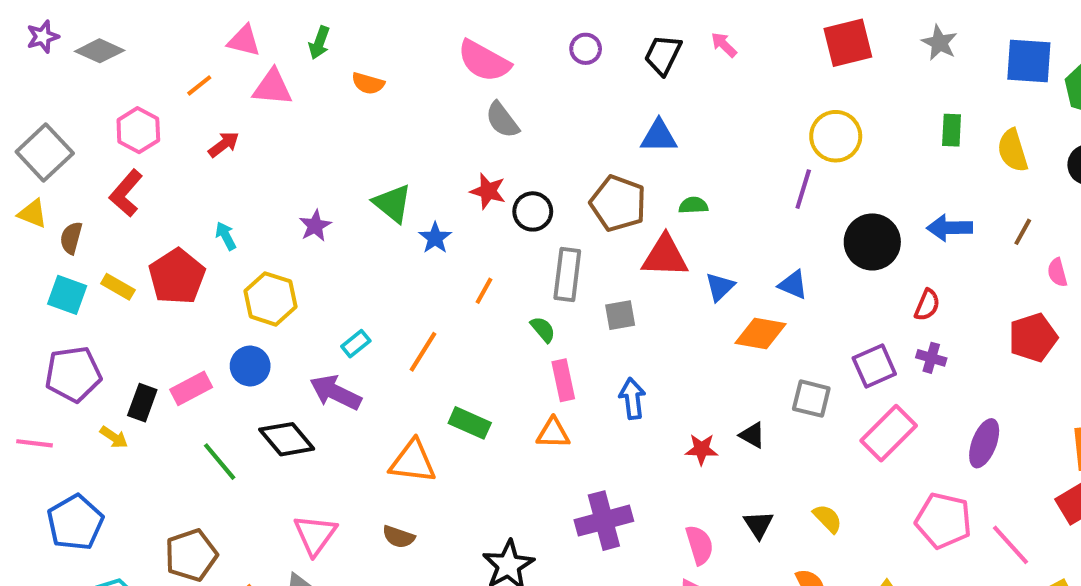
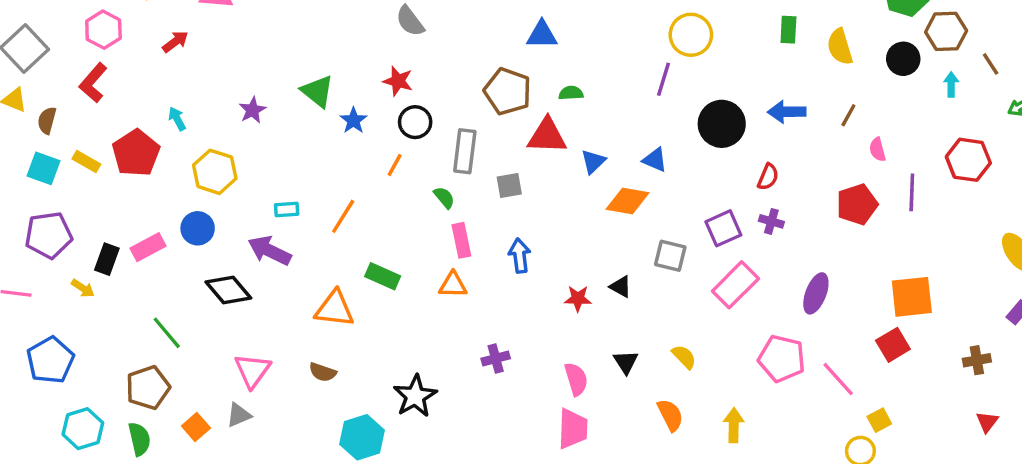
black circle: (533, 211) -> (415, 122), moved
cyan rectangle: (356, 344) -> (287, 209), turned 35
green line: (220, 462) -> (167, 333), moved
purple cross: (604, 521) -> (496, 358), size x0.6

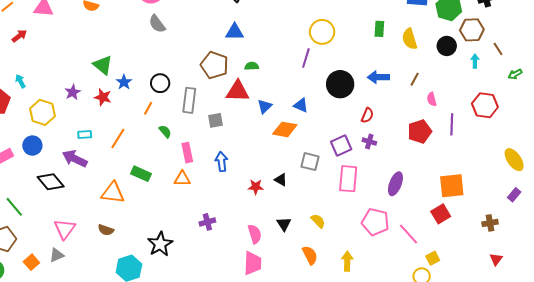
red star: (398, 81) -> (103, 97), moved
purple star: (252, 110) -> (73, 92), moved
green semicircle: (444, 197) -> (165, 131), moved
pink rectangle: (735, 285) -> (348, 179), turned -40

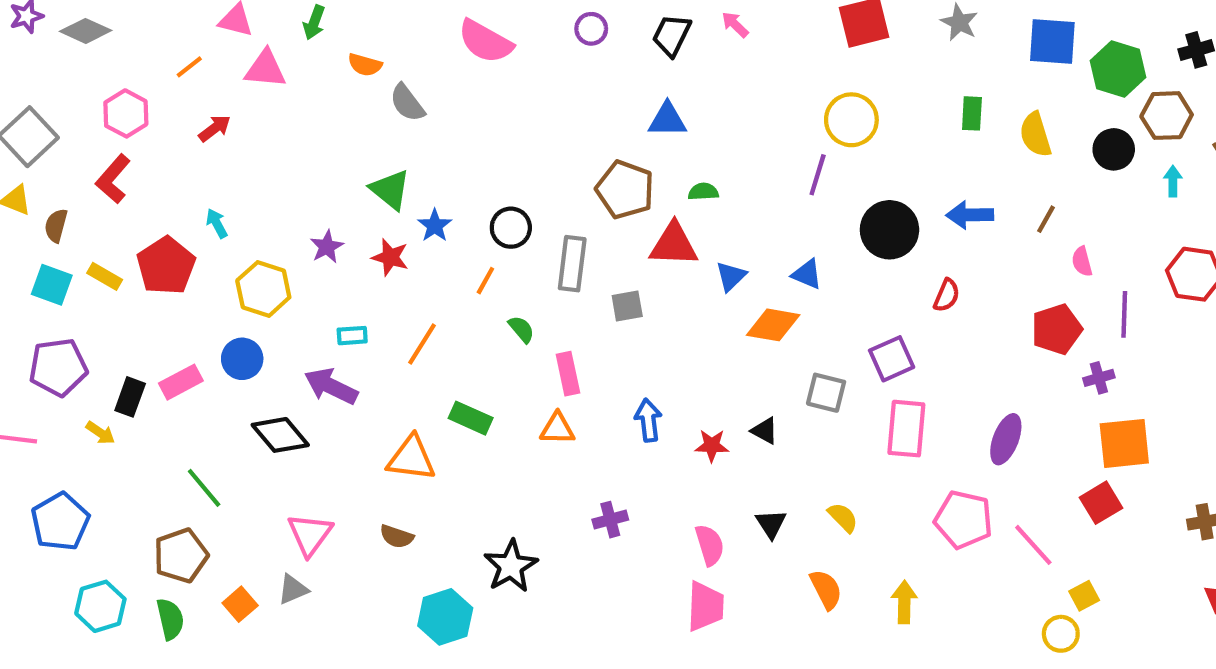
gray semicircle: (157, 24) -> (407, 103), moved
purple cross: (369, 142) -> (1099, 378), moved, turned -32
blue arrow: (221, 162) -> (648, 420), moved

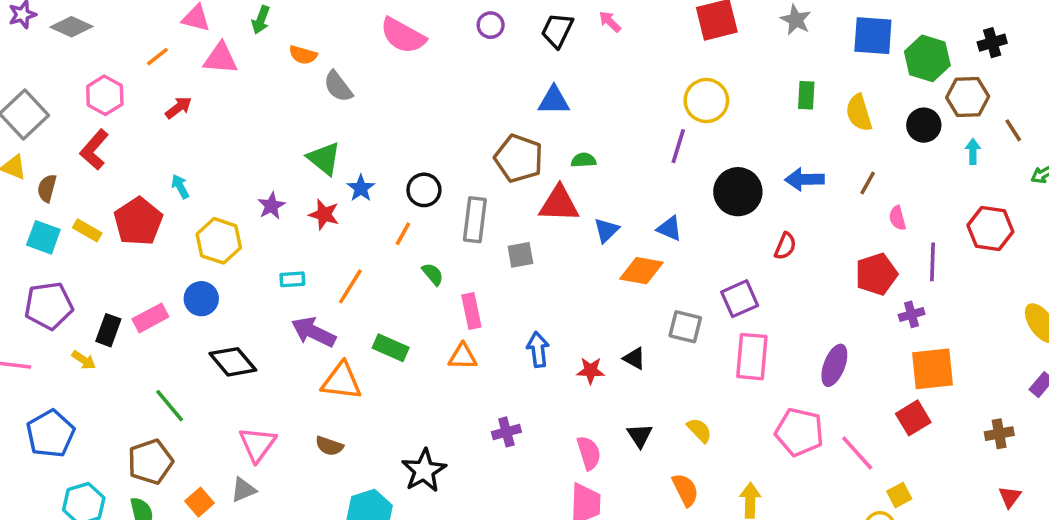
purple arrow: (331, 386) -> (313, 332), moved

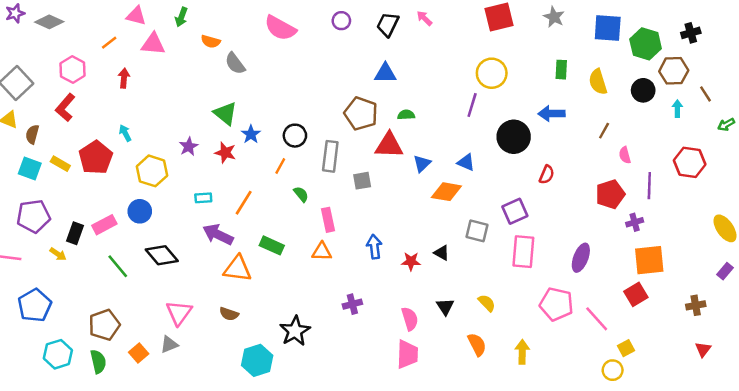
red arrow: (178, 108) -> (124, 78), turned -48
blue arrow: (805, 179) -> (552, 114), moved
green line: (170, 406) -> (118, 266), moved

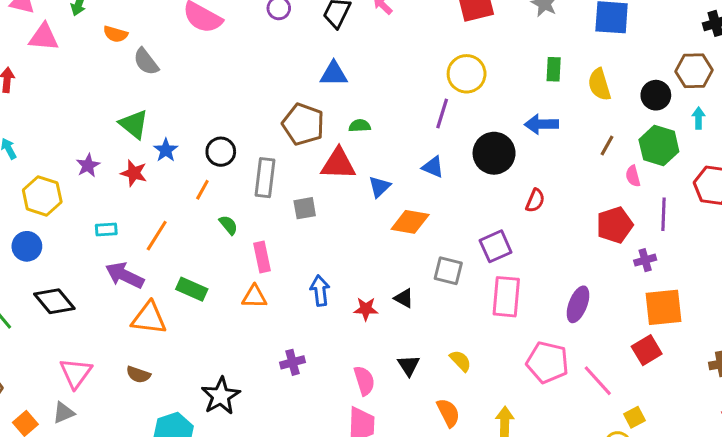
green hexagon: (646, 44) -> (659, 146), moved
blue triangle: (466, 162) -> (433, 167), moved

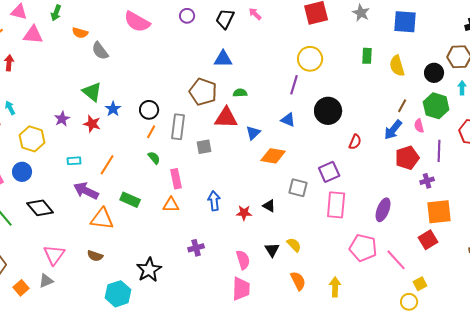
blue arrow: (541, 124) -> (393, 130), moved, turned -50
orange line: (202, 190) -> (151, 132), moved
yellow semicircle: (460, 361) -> (294, 245), moved

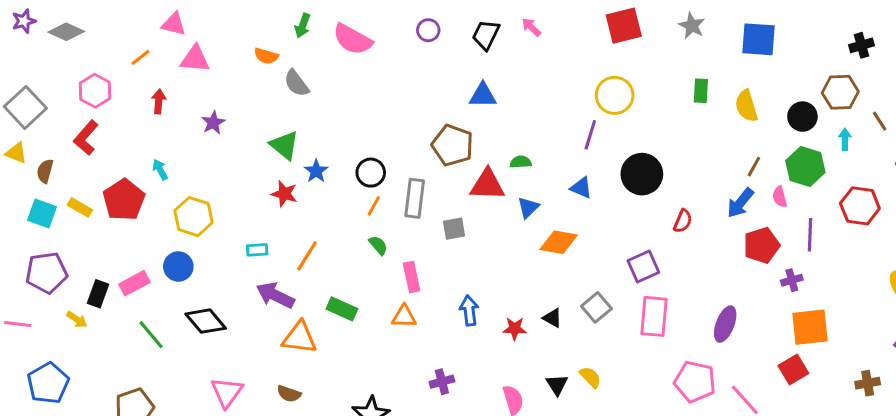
green arrow: (56, 13) -> (303, 26), moved
green semicircle: (240, 93) -> (521, 162), moved
purple star: (62, 119) -> (213, 123), moved
gray square: (298, 188) -> (596, 307), moved, turned 36

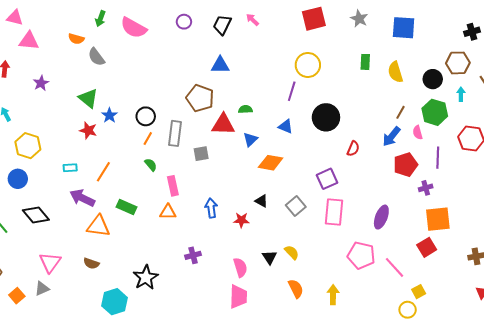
black triangle: (552, 318) -> (262, 201), moved

